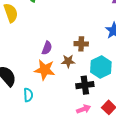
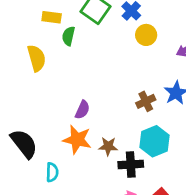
brown cross: (81, 44) -> (146, 101), moved, turned -32
brown star: (68, 61) -> (108, 146), moved

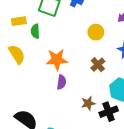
yellow circle: (146, 35) -> (96, 32), moved
brown cross: (146, 101) -> (98, 65), moved
orange star: (77, 140) -> (57, 60), moved

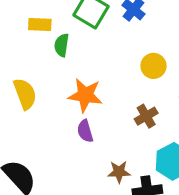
yellow semicircle: (17, 54) -> (25, 94), moved
purple semicircle: (61, 82) -> (85, 131), turned 144

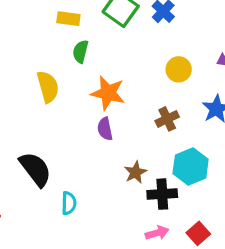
green semicircle: (62, 45) -> (81, 52), moved
brown star: (119, 172) -> (135, 172), turned -30

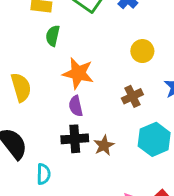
yellow semicircle: (48, 87) -> (21, 87), moved
black cross: (162, 194) -> (75, 139), moved

